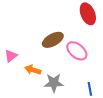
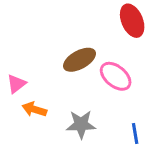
orange arrow: (33, 70) -> (34, 109), moved

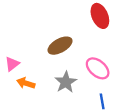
pink ellipse: (116, 76) -> (98, 68), moved
gray star: (81, 124) -> (66, 82), moved, turned -30

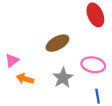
pink ellipse: (98, 68) -> (93, 65), turned -30

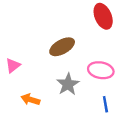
orange arrow: (25, 79) -> (30, 100), moved

